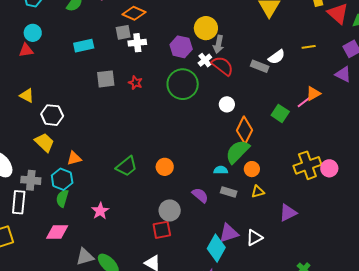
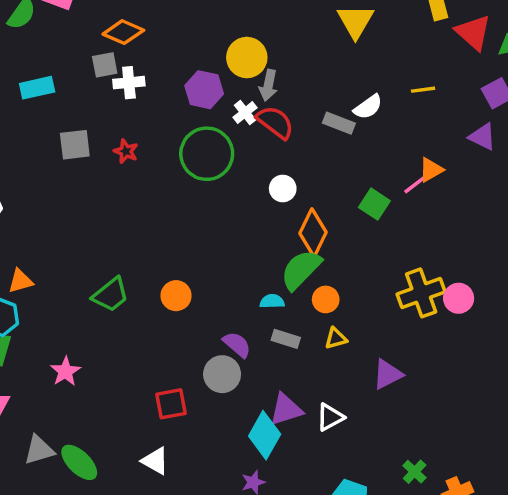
gray circle: (170, 210) -> (222, 374), moved

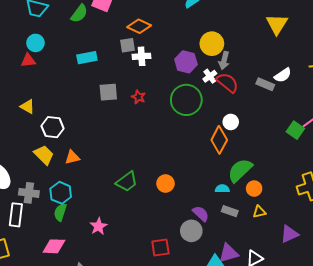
green square: (374, 204) -> (295, 130), moved
orange diamond: (313, 233) -> (219, 140), moved
orange triangle: (21, 281) -> (72, 157), moved

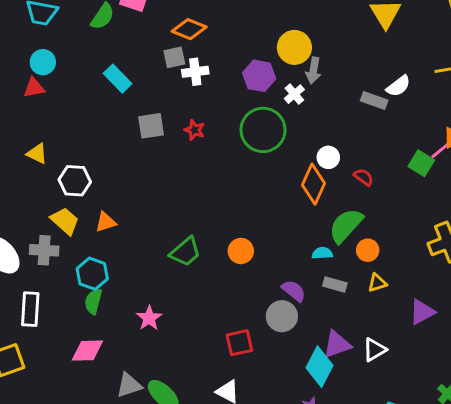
cyan rectangle: (87, 58) -> (118, 79), turned 60
red semicircle: (227, 83) -> (363, 177), moved, size x0.6
gray cross: (29, 193) -> (44, 250), moved

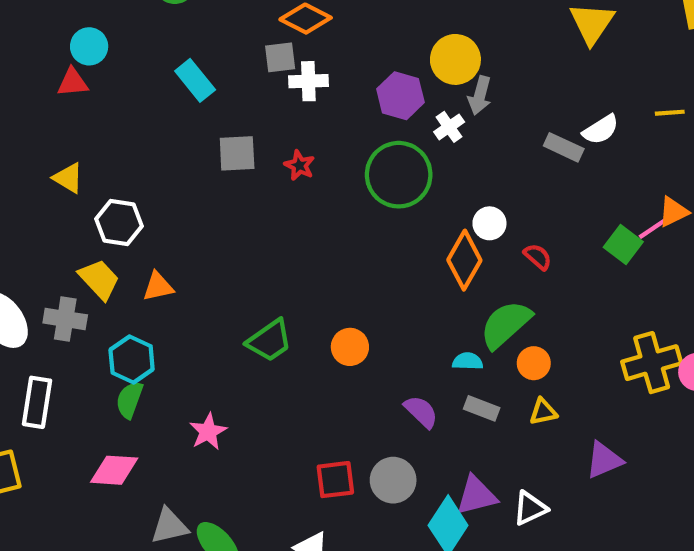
gray circle: (282, 316) -> (393, 480), moved

